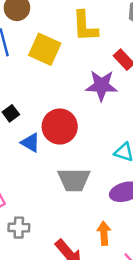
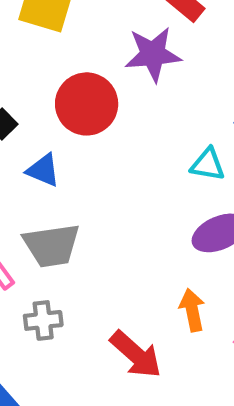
red circle: (60, 127) -> (87, 104), moved
gray trapezoid: (74, 180) -> (52, 245), moved

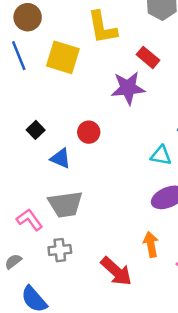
red circle: (87, 104) -> (89, 132), moved, size x0.6

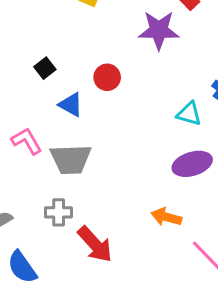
pink L-shape: (30, 220) -> (27, 141), moved
orange arrow: (151, 244) -> (166, 217), turned -70
red arrow: (116, 271) -> (95, 244), moved

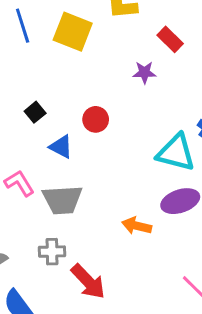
purple star: (159, 30) -> (144, 72), size x0.6
cyan triangle: (189, 114) -> (176, 153), size x1.6
orange arrow: (166, 217) -> (137, 226), moved

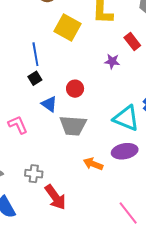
blue line: (23, 26) -> (35, 54), moved
gray trapezoid: (62, 200) -> (73, 126), moved

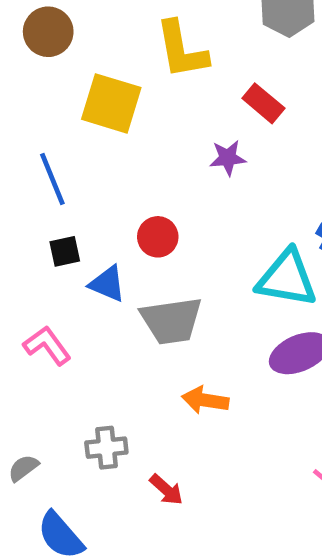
black square: (35, 78) -> (65, 251), moved, turned 32
orange arrow: (93, 164) -> (205, 400), moved
red arrow: (55, 197) -> (166, 490), size x0.6

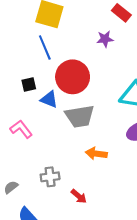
blue line: (52, 179) -> (45, 48), moved
red circle: (158, 237) -> (73, 77), size x1.8

